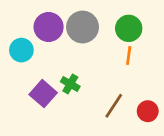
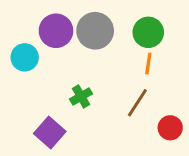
green cross: (70, 84) -> (81, 96), turned 30
purple square: (43, 94) -> (50, 132), moved
brown line: (114, 106) -> (137, 103), moved

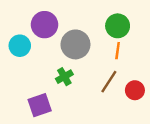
gray circle: (95, 31) -> (75, 44), moved
red circle: (170, 128) -> (135, 90), moved
purple square: (50, 132) -> (40, 105), turned 30

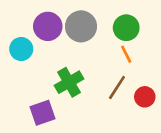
gray circle: (75, 44) -> (81, 26), moved
orange line: (118, 51) -> (126, 54), turned -35
green cross: (64, 77) -> (69, 82), size x1.5

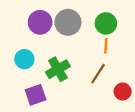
cyan circle: (21, 49) -> (24, 59), moved
orange line: (126, 54) -> (106, 46), turned 32
red circle: (145, 97) -> (123, 91), moved

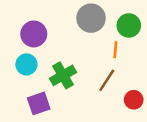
purple circle: (40, 22) -> (34, 34), moved
gray circle: (68, 22) -> (91, 18), moved
green circle: (106, 23) -> (129, 25), moved

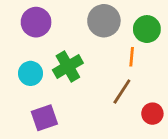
purple circle: (34, 34) -> (36, 22), moved
green cross: (63, 75) -> (68, 66), moved

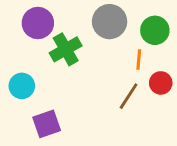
green cross: (68, 66) -> (66, 49), moved
cyan circle: (30, 73) -> (22, 86), moved
red circle: (152, 114) -> (161, 83), moved

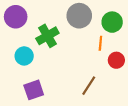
purple circle: (38, 23) -> (16, 17), moved
cyan circle: (22, 86) -> (24, 56), moved
brown line: (129, 96) -> (89, 86), moved

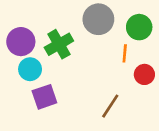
purple circle: (16, 17) -> (21, 42), moved
purple square: (34, 90) -> (44, 97), moved

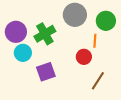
red circle: (144, 74) -> (84, 57), moved
purple square: (44, 97) -> (46, 72), moved
brown line: (110, 106) -> (98, 81), moved

